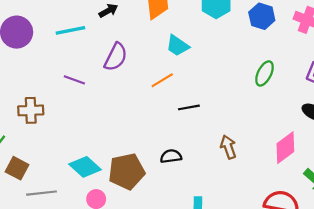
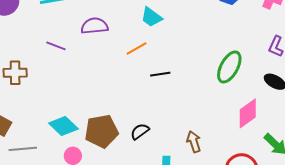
purple semicircle: (116, 57) -> (94, 26), turned -124
green ellipse: (265, 73) -> (229, 67), moved, size x1.4
brown arrow: (228, 147) -> (194, 142), moved
black semicircle: (171, 156) -> (140, 131), moved, turned -30

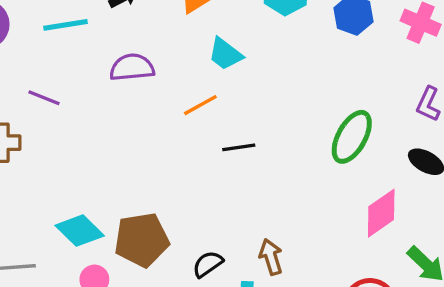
purple line: (56, 46) -> (44, 98), moved
black semicircle: (140, 131) -> (208, 264), moved
brown arrow: (194, 142) -> (271, 257), moved

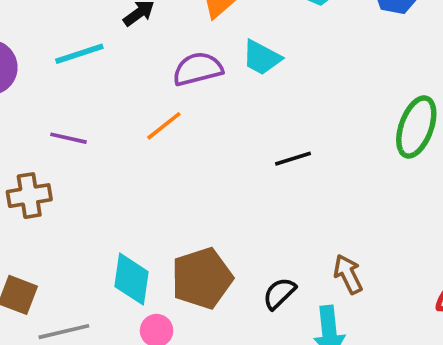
purple semicircle: (132, 67) -> (198, 69), moved
orange line: (200, 105) -> (164, 126), moved
cyan diamond: (80, 231) -> (131, 279), turned 63

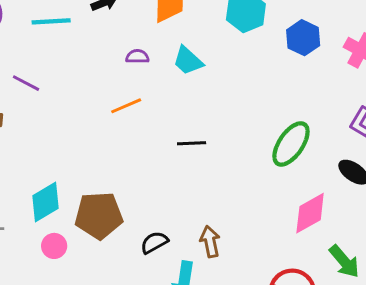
purple semicircle: (198, 69) -> (137, 57), size x0.6
orange line: (164, 126) -> (126, 106), moved
cyan diamond: (131, 279) -> (45, 202), turned 36

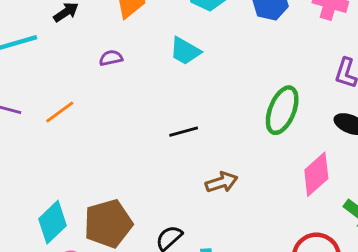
cyan trapezoid: (188, 61) -> (185, 51), moved
orange line: (126, 106) -> (60, 112), moved
brown arrow: (210, 242) -> (222, 182), moved, turned 96

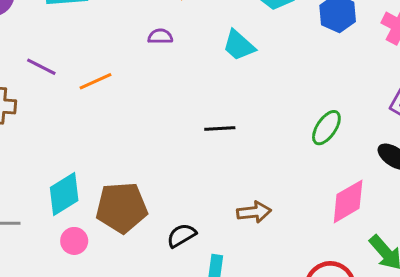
green ellipse: (282, 110) -> (326, 128), size x0.7
brown arrow: (222, 182) -> (254, 212), moved

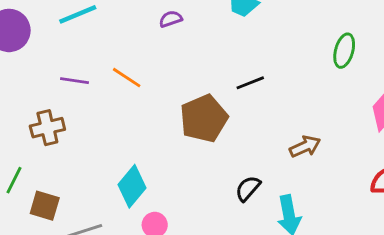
orange line: (95, 81) -> (127, 78), turned 76
brown pentagon: (122, 207) -> (204, 118), moved

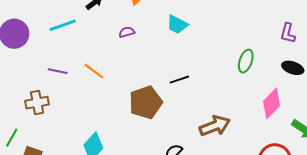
brown arrow: (305, 146) -> (215, 126), size x1.4

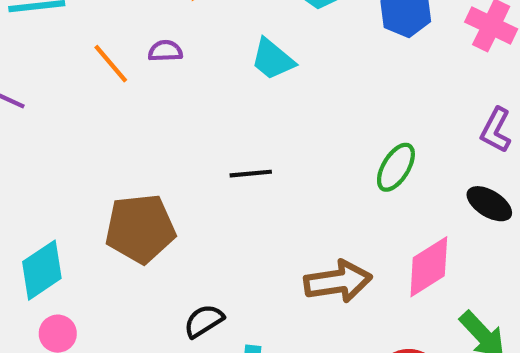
orange line: (94, 71) -> (111, 64), moved
brown pentagon: (146, 102) -> (140, 229), moved
brown arrow: (215, 126) -> (338, 282), moved

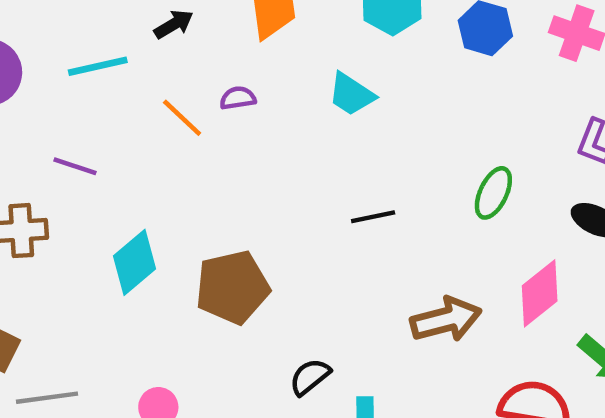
black line: (251, 174) -> (373, 217), moved
cyan diamond: (42, 270) -> (135, 262), moved

